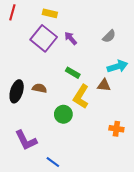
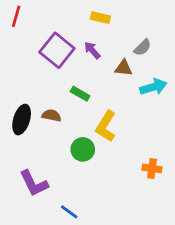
yellow rectangle: (50, 13) -> (100, 18), moved
green rectangle: (73, 73) -> (80, 94), moved
brown triangle: (104, 85) -> (124, 68), moved

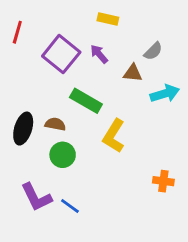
red line: (16, 16) -> (17, 32), moved
green rectangle: (80, 94) -> (86, 101), size x1.5
green circle: (83, 149) -> (63, 155), moved
blue line: (69, 212) -> (70, 206), moved

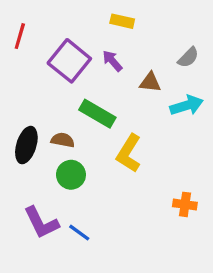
gray semicircle: (153, 51) -> (188, 57), moved

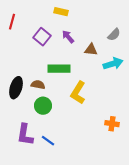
yellow rectangle: (122, 21) -> (61, 12), moved
purple square: (69, 61) -> (42, 37), size x0.7
green rectangle: (97, 114) -> (59, 69), turned -30
purple L-shape: (41, 223) -> (25, 135), turned 35

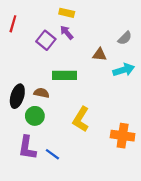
purple arrow: (68, 37) -> (67, 33), moved
yellow L-shape: (78, 93) -> (81, 119), moved
green circle: (43, 106) -> (35, 116), moved
orange cross: (112, 124) -> (123, 136), size x1.5

